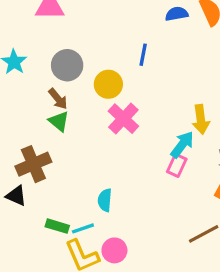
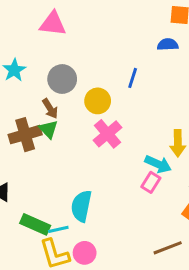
cyan arrow: (182, 145) -> (158, 164), turned 70
brown cross: (33, 164) -> (25, 135), moved
cyan semicircle: (105, 200) -> (81, 206), size x1.5
green rectangle: (57, 226) -> (35, 224), size x1.4

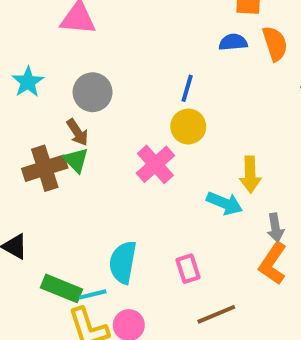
yellow circle: (98, 101) -> (188, 127), moved
pink rectangle: (151, 182) -> (188, 269), moved, turned -48
brown line: (168, 248) -> (216, 314), moved

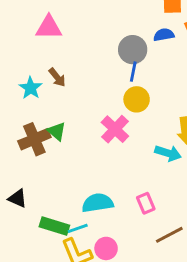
cyan star: (28, 82) -> (31, 88), moved
gray circle: (93, 92) -> (133, 50), moved
brown arrow: (77, 132) -> (57, 77), moved
cyan semicircle: (123, 262) -> (98, 203), turned 76

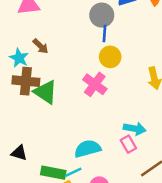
green triangle: (57, 131) -> (45, 92), size x1.5
brown cross: (34, 139) -> (26, 81), moved, turned 35
cyan arrow: (168, 153) -> (135, 129), moved

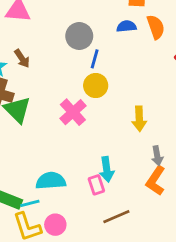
gray circle: (102, 15) -> (79, 36), moved
cyan arrow: (135, 129) -> (107, 169), turned 60

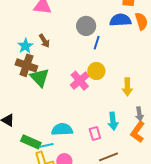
blue semicircle: (127, 26) -> (120, 20), size x1.5
yellow circle: (96, 86) -> (96, 71), moved
cyan arrow: (107, 169) -> (113, 121), moved

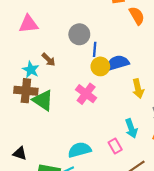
blue semicircle: (120, 20) -> (118, 63), moved
brown arrow: (44, 41) -> (49, 60), moved
cyan star: (25, 46) -> (31, 70), moved
yellow circle: (96, 71) -> (100, 66), moved

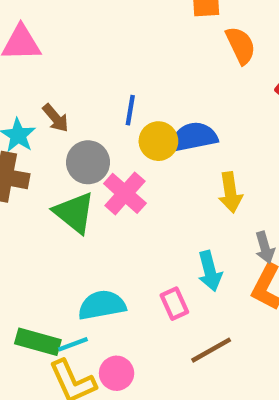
gray circle: (79, 34) -> (88, 162), moved
blue line: (95, 49) -> (130, 110), moved
green triangle: (43, 100) -> (74, 213), moved

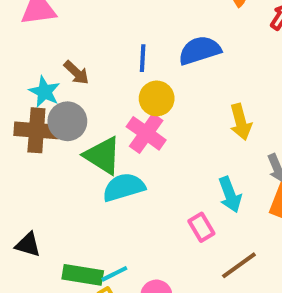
blue semicircle: (194, 137) -> (200, 50), moved
yellow circle: (158, 141) -> (157, 98), moved
gray circle: (88, 162) -> (67, 121), moved
cyan semicircle: (102, 305) -> (124, 187), moved

